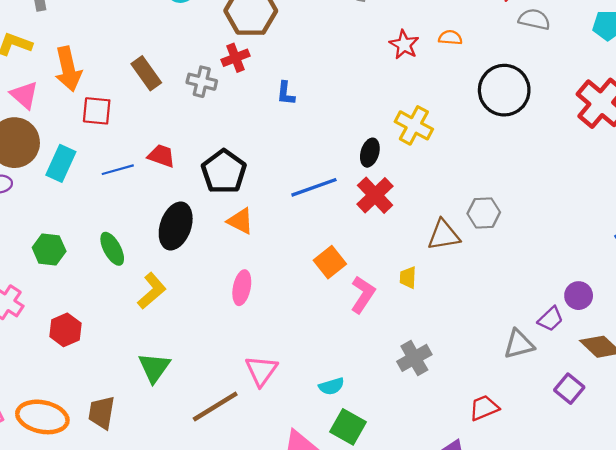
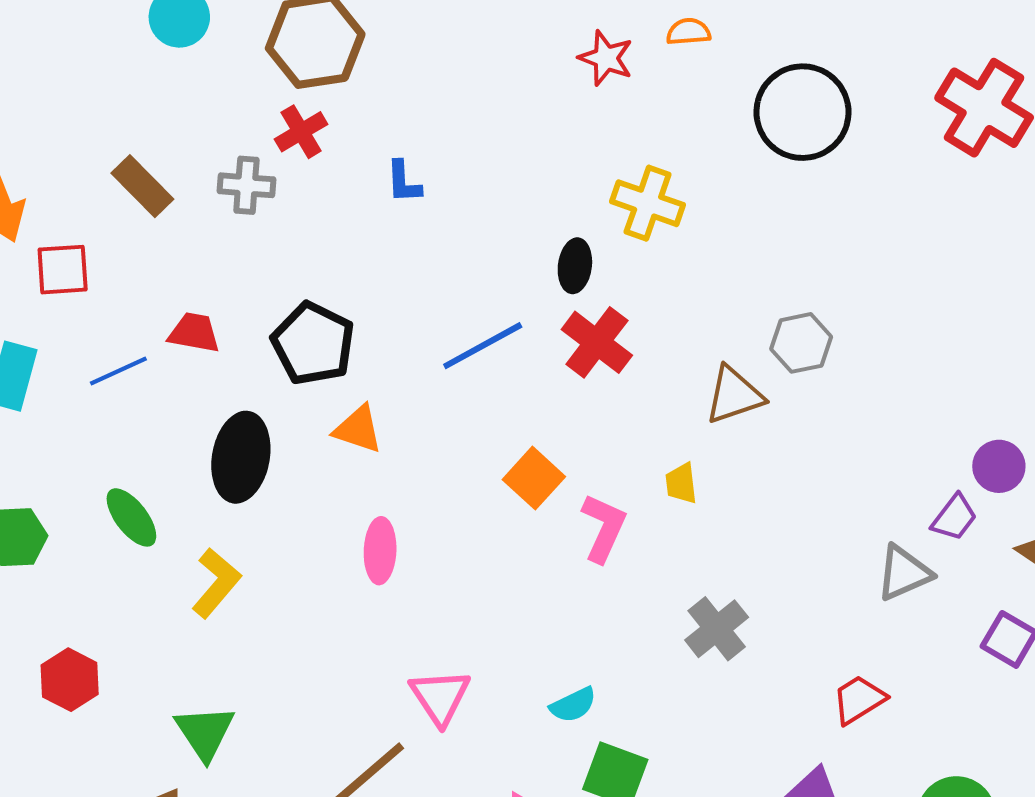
green triangle: (154, 368) -> (205, 732), moved

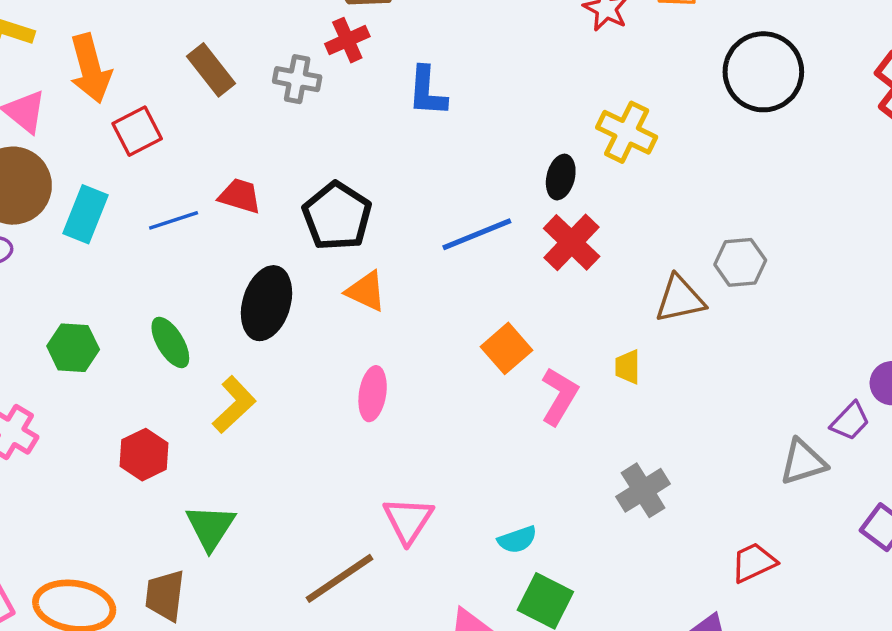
blue L-shape: (404, 182) -> (427, 91), size x1.4
red square: (63, 270) -> (137, 131), turned -30
red hexagon: (70, 680) -> (144, 455), moved

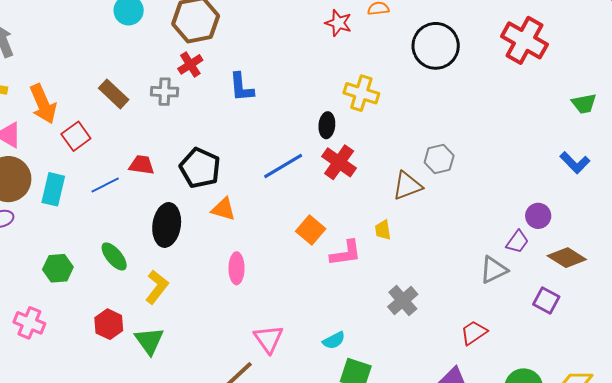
pink L-shape: (559, 396) -> (346, 253), turned 60
green triangle: (210, 527) -> (149, 341), moved

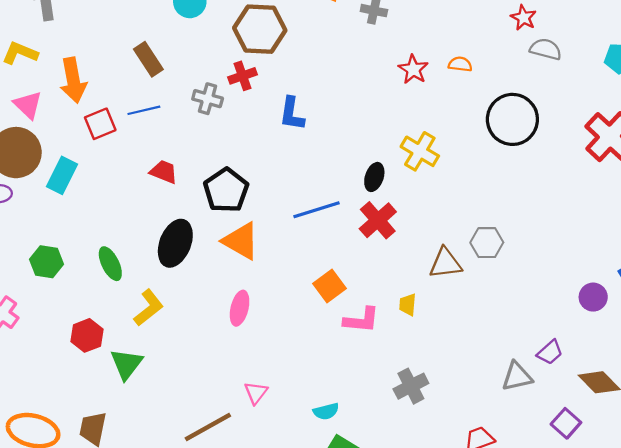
brown rectangle: (114, 94) -> (148, 59), moved
blue line: (105, 185) -> (144, 110), moved
orange triangle: (224, 209) -> (241, 241), size x1.4
purple circle: (538, 216) -> (593, 297), moved
pink triangle: (269, 339) -> (256, 393), size x0.7

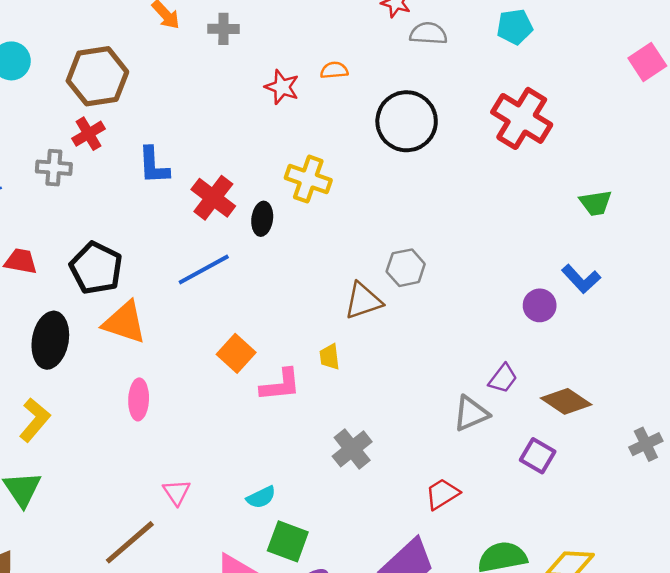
red cross: (378, 220) -> (213, 198), moved

